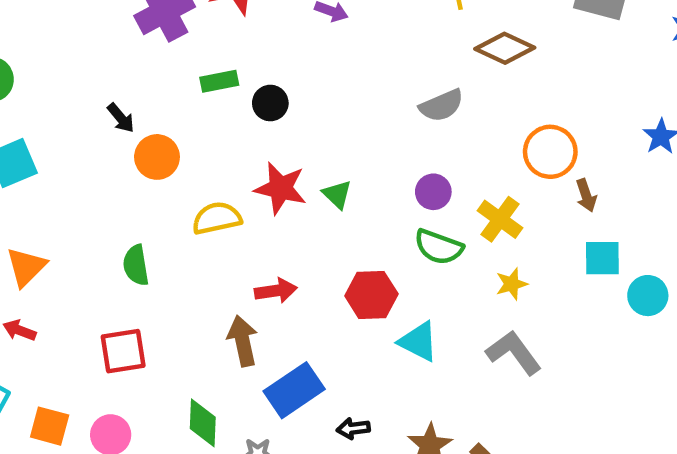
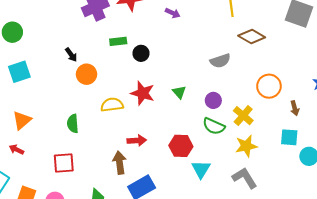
green triangle: (337, 194) -> (179, 92), moved
brown arrow: (586, 195) -> (295, 108), moved
yellow star: (512, 284) -> (246, 146), size x1.5
cyan triangle: (419, 342) -> (201, 169), turned 30

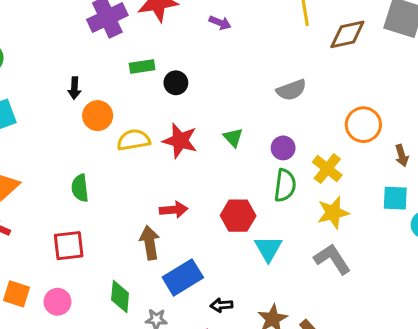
brown diamond: (252, 36) -> (347, 34), moved, turned -40
black arrow: (71, 55) -> (74, 88), turned 40
yellow semicircle: (112, 105) -> (134, 140), moved
green semicircle: (214, 126) -> (285, 185), turned -105

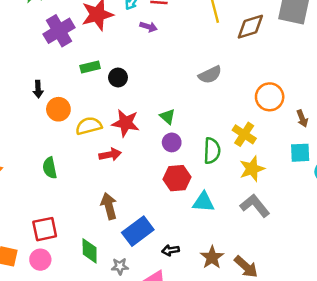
purple circle: (283, 148) -> (172, 142), moved
red arrow: (174, 210) -> (110, 155), moved
red square: (69, 246) -> (45, 229), moved
cyan triangle: (268, 249) -> (203, 202), turned -50

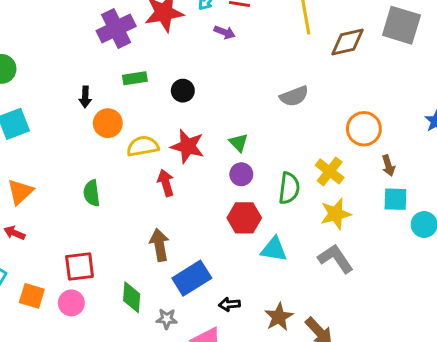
green rectangle: (90, 67) -> (135, 78), moved
brown arrow: (302, 118) -> (388, 166), moved
red arrow: (110, 155) -> (166, 183), turned -100

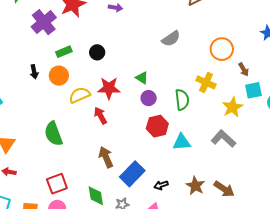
orange circle: (108, 123) -> (59, 76), moved
green semicircle: (92, 193) -> (53, 134), size x1.4
yellow star: (336, 214) -> (232, 107), moved

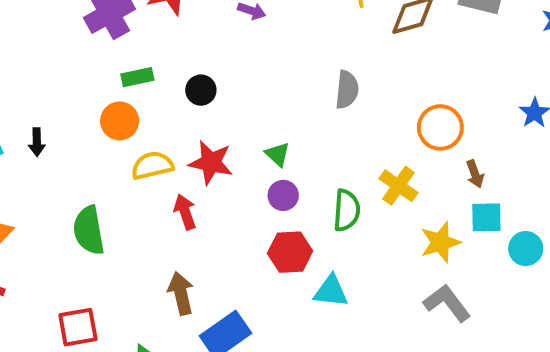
gray semicircle: (171, 39) -> (347, 90), turned -60
black arrow: (34, 72) -> (37, 142), moved
gray L-shape: (223, 139) -> (447, 303), moved

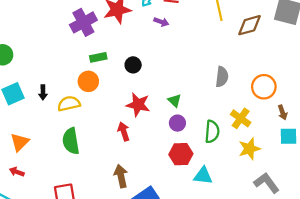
gray semicircle: (347, 90) -> (222, 77), moved
yellow semicircle: (152, 165) -> (69, 104), moved
yellow star: (440, 242) -> (249, 149), moved

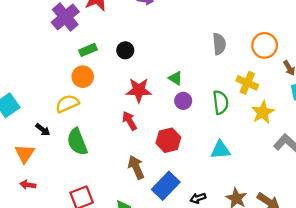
black arrow: (43, 92) -> (43, 130), moved, turned -40
red hexagon: (181, 154) -> (168, 140), moved

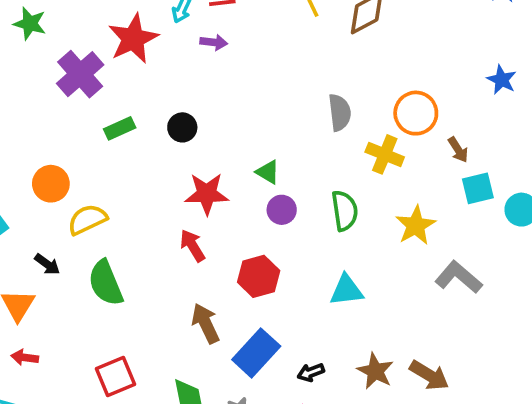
orange circle: (83, 77) -> (51, 184), moved
yellow cross: (247, 83) -> (385, 154), moved

